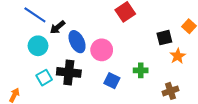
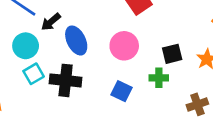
black square: (164, 38) -> (172, 54), moved
pink circle: (102, 50) -> (124, 46), moved
cyan square: (44, 78) -> (34, 74), moved

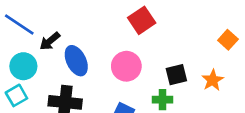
cyan square: (34, 74) -> (16, 95), moved

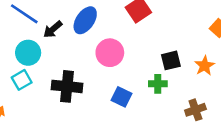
blue ellipse: (76, 61) -> (85, 20), moved, turned 60
pink circle: (126, 66) -> (110, 53), moved

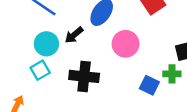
black arrow: (53, 29) -> (74, 35), moved
blue square: (122, 97) -> (149, 85), moved

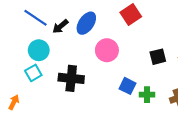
black arrow: (74, 35) -> (60, 26), moved
green cross: (172, 74) -> (147, 95), moved

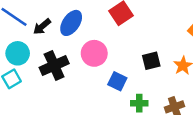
black cross: (71, 78) -> (54, 65), moved, turned -30
blue square: (127, 86) -> (117, 81), moved

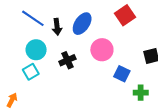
black arrow: (42, 27) -> (57, 27), turned -56
black cross: (54, 65) -> (67, 60), size x0.7

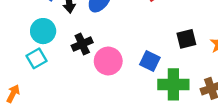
pink circle: (102, 50) -> (108, 61), moved
green cross: (141, 93) -> (173, 84), size x1.6

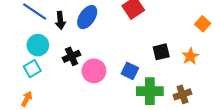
orange arrow: (13, 94) -> (27, 99), moved

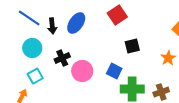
black square: (161, 52) -> (132, 46), moved
cyan square: (32, 69) -> (35, 76), moved

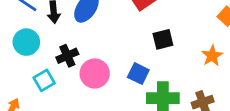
cyan square: (35, 76) -> (44, 80), moved

